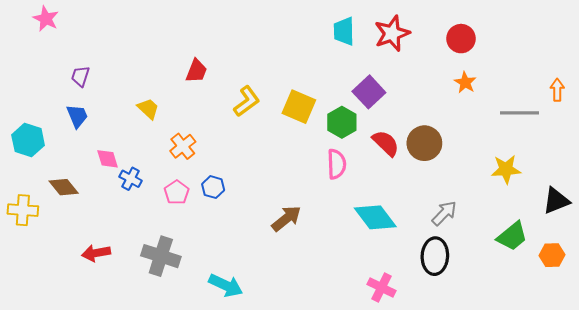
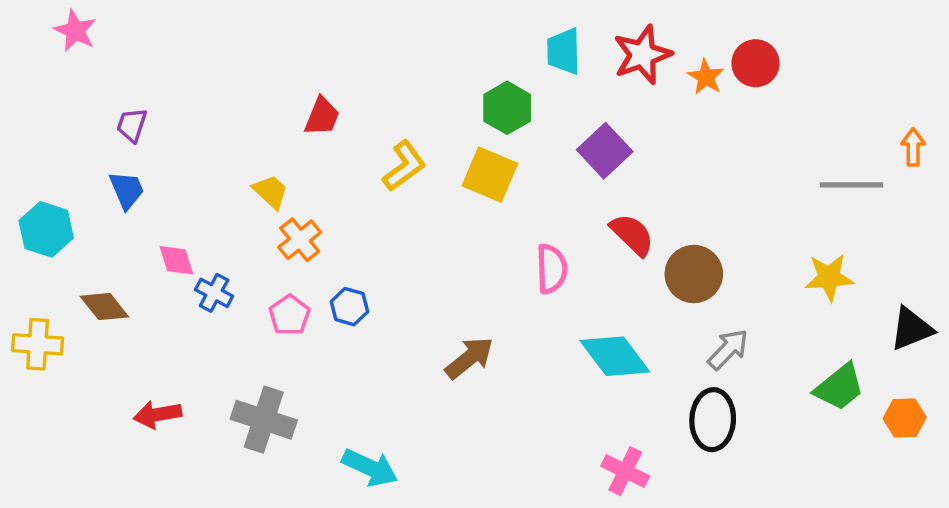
orange star: (465, 83) -> (706, 77), moved
yellow trapezoid: (148, 109) -> (271, 192), moved
green hexagon: (342, 122) -> (507, 108), moved
brown circle: (424, 143) -> (694, 274), moved

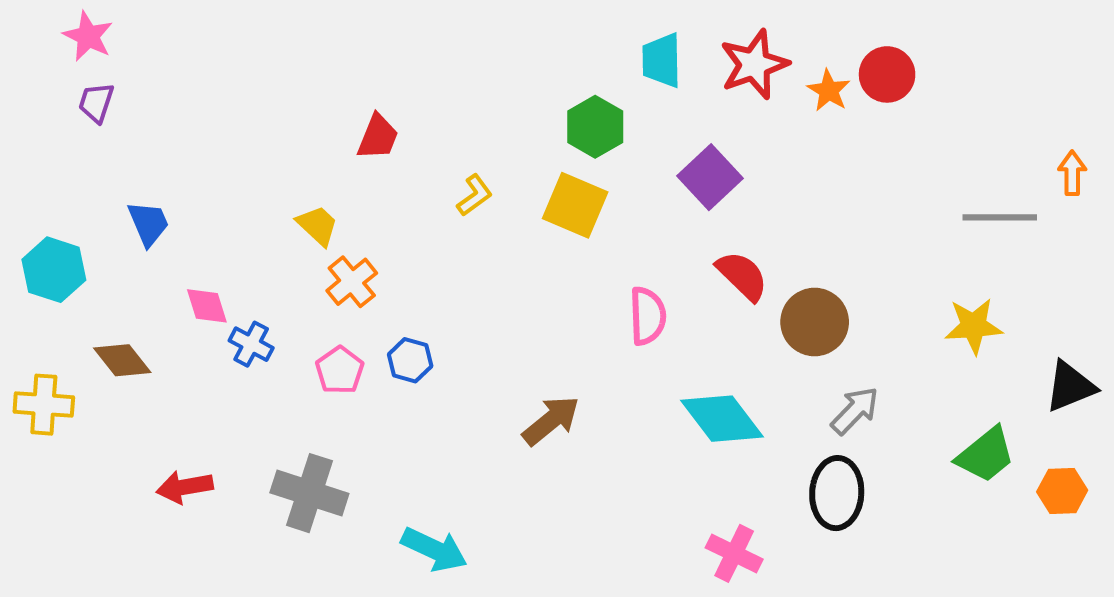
purple trapezoid: (132, 125) -> (96, 103), moved
yellow L-shape: (404, 166) -> (474, 195), size x0.7

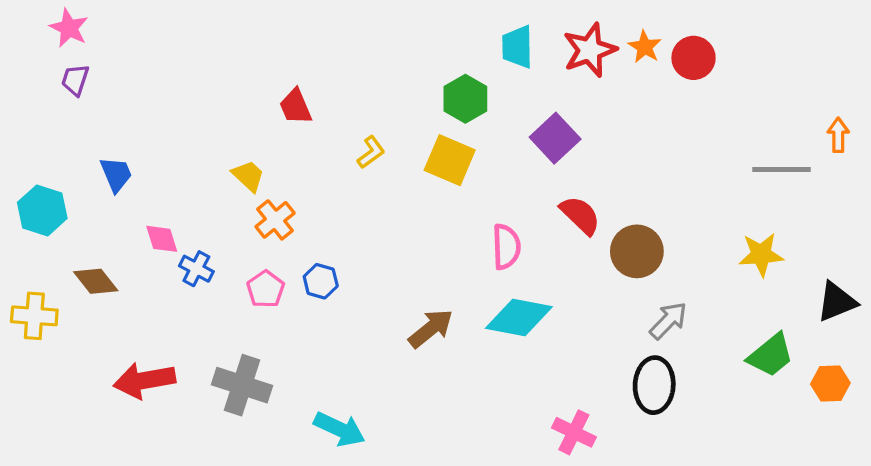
orange star: (829, 91) -> (645, 47), moved
red trapezoid: (378, 137) -> (295, 107), turned 135
cyan diamond: (722, 419) -> (519, 317), moved, turned -42
red arrow: (185, 487) -> (144, 380), size x1.4

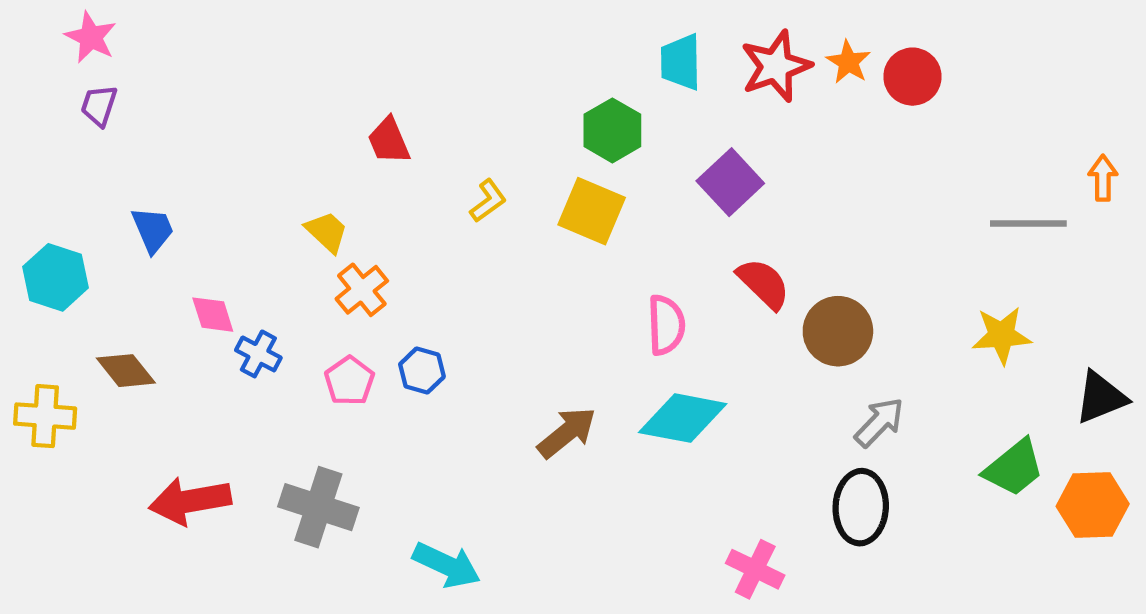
orange hexagon: (830, 384) -> (1093, 505), size x1.4

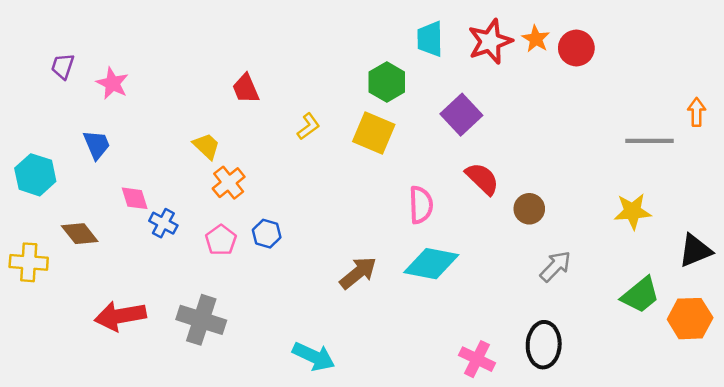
pink star: (91, 37) -> (112, 83), moved
brown circle: (838, 331) -> (529, 209), size x0.7
black ellipse: (861, 507) -> (544, 345), moved
cyan arrow: (447, 565) -> (314, 356), moved

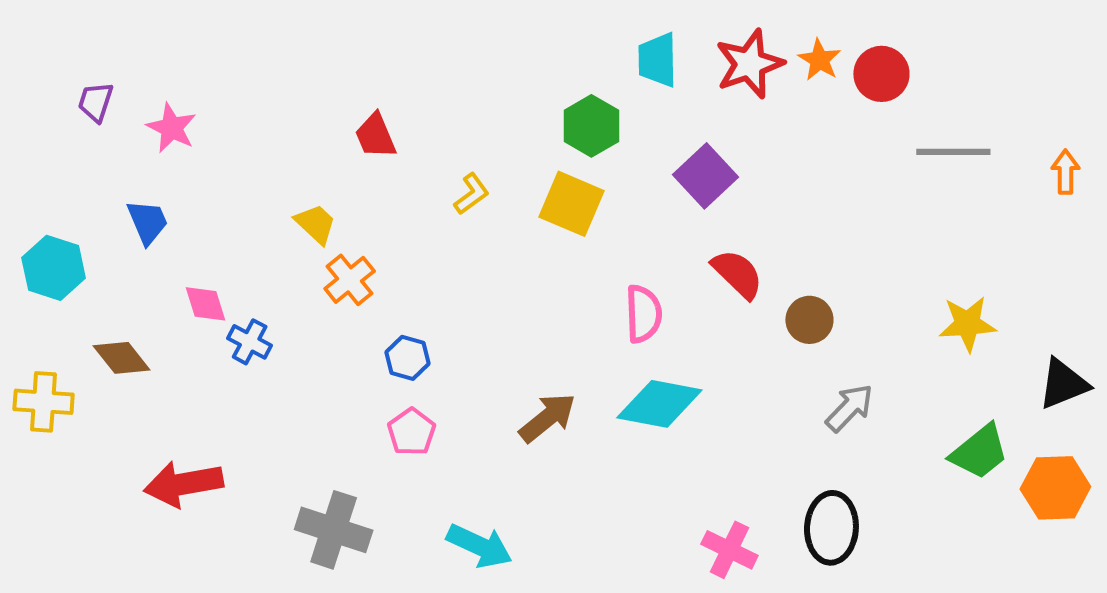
gray line: (650, 141) -> (953, 152), moved
pink pentagon: (221, 240) -> (412, 432), moved
gray cross: (201, 320) -> (334, 530), moved

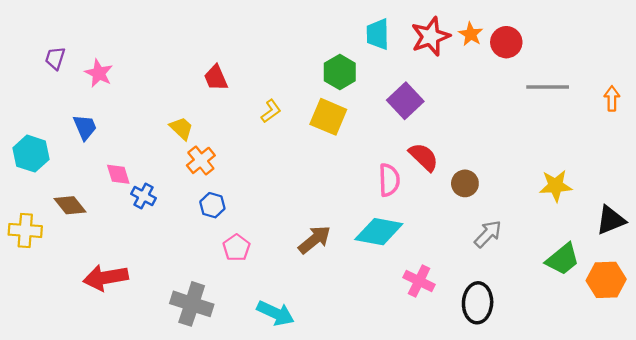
pink semicircle: (643, 314) -> (389, 180), moved
blue hexagon: (408, 358) -> (212, 205), moved
pink cross: (729, 550) -> (419, 281), moved

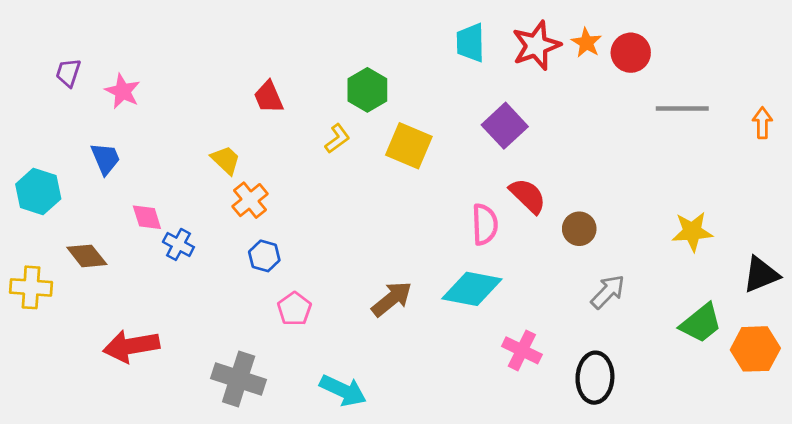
green hexagon: (340, 72) -> (367, 90), moved

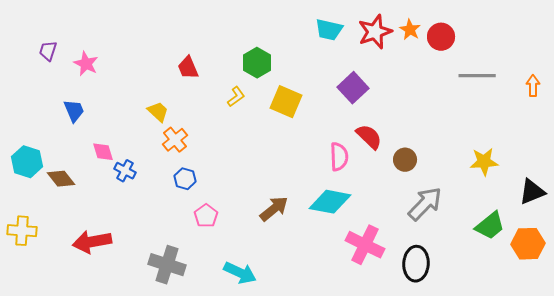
cyan trapezoid: (470, 43) -> (329, 30), turned -76
cyan hexagon: (38, 192) -> (27, 162), moved
yellow cross: (31, 287) -> (22, 231), moved
gray arrow: (608, 292) -> (425, 204), size x1.4
pink cross: (522, 350) -> (365, 245), size x1.4

